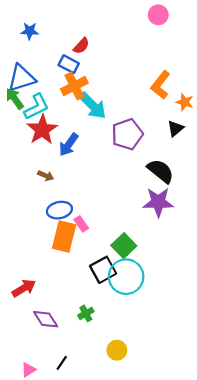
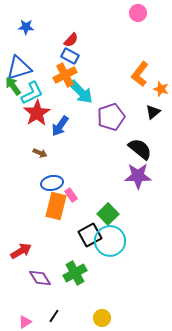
blue rectangle: (69, 64) -> (70, 56), moved
green cross: (86, 313) -> (75, 273), size x1.6
yellow circle: (117, 350) -> (102, 318), moved

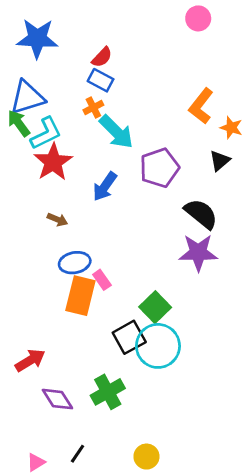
blue star: (26, 27) -> (37, 39), size x1.8
orange cross: (65, 75) -> (93, 107), size x0.6
blue arrow: (60, 126) -> (105, 186), moved

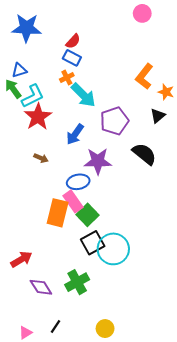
blue triangle: (27, 97) -> (19, 70), size x0.6
purple star: (198, 253) -> (98, 161), moved
blue ellipse: (75, 263) -> (78, 182), moved
pink rectangle: (102, 280) -> (73, 201), size x1.5
green square: (155, 307) -> (87, 215), moved

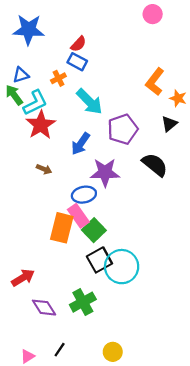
orange cross: (67, 77) -> (58, 78), moved

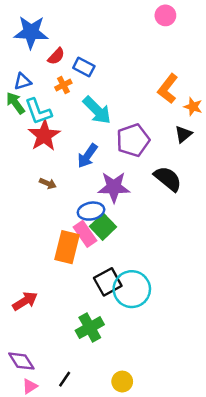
red semicircle: (78, 44) -> (56, 56), moved
cyan L-shape: (35, 103) -> (38, 111), turned 96
green square: (94, 230) -> (103, 227), moved
purple diamond: (44, 308) -> (21, 361), moved

